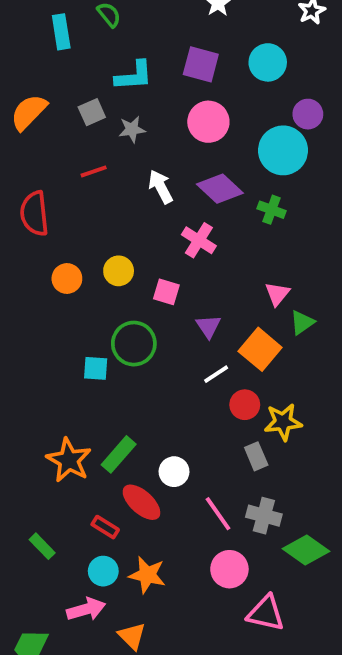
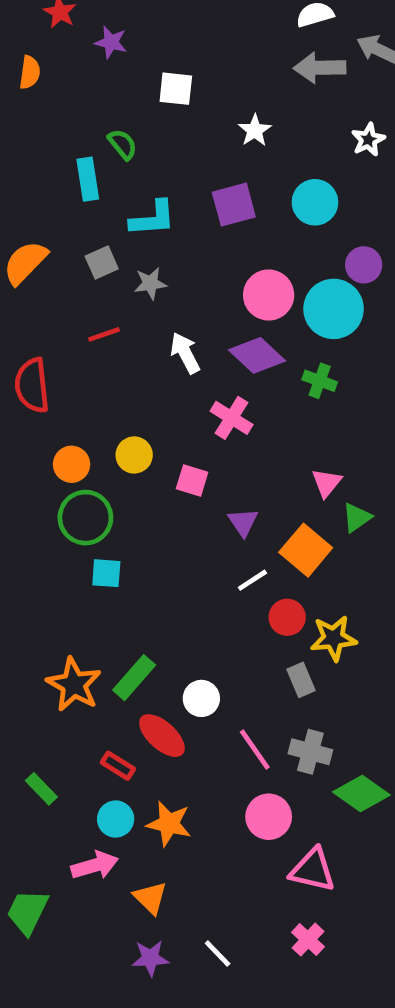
cyan rectangle: (61, 32) -> (88, 179), moved
purple square: (201, 64) -> (234, 205), turned -30
pink circle: (208, 122) -> (269, 295), moved
green circle: (134, 344) -> (85, 518), moved

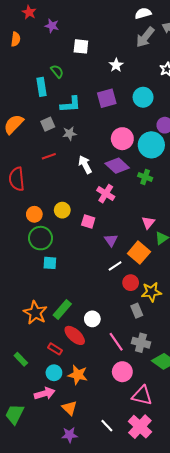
gray arrow: (320, 68) -> (145, 37), turned -50
pink cross: (308, 940) -> (140, 427), size x1.6
white line: (218, 953) -> (107, 426), moved

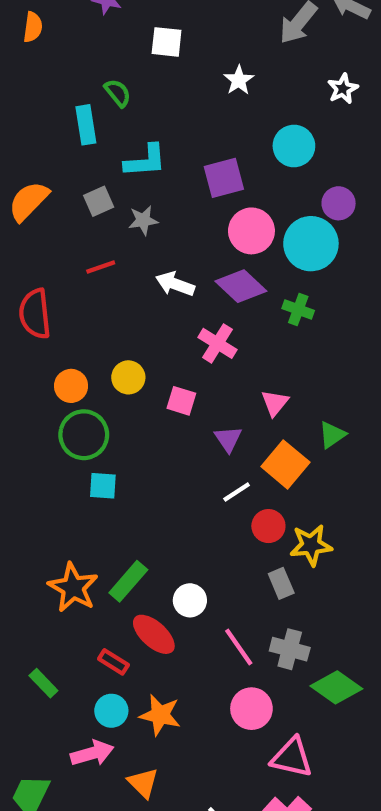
purple square: (107, 98) -> (224, 178), moved
white arrow: (85, 165) -> (175, 284), turned -42
pink triangle: (148, 223) -> (275, 403), moved

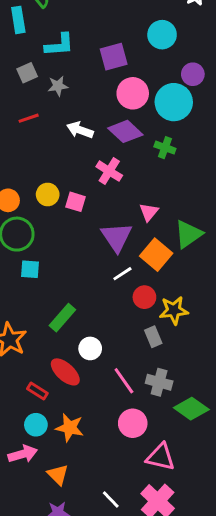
pink square: (181, 401) -> (76, 202), moved
green triangle: (332, 435) -> (188, 234), size x1.5
purple triangle: (228, 439) -> (117, 237), size x1.6
green rectangle: (128, 581) -> (62, 318), moved

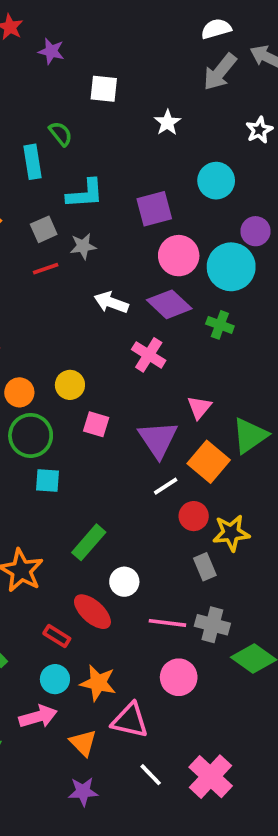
red line: (29, 118) -> (46, 269), moved
pink square: (76, 202) -> (96, 424), moved
pink line: (124, 381) -> (167, 623), turned -48
pink triangle: (161, 457) -> (130, 720), moved

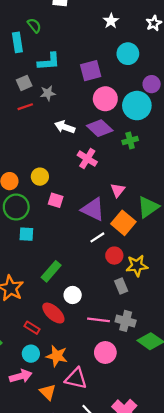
white star: (167, 123) -> (111, 21), moved
green cross: (220, 325) -> (130, 140), turned -35
purple triangle: (158, 439) -> (93, 209), turned -30

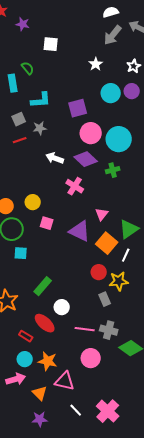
purple circle: (152, 84) -> (132, 91), moved
white line: (97, 237) -> (126, 255), moved, turned -32

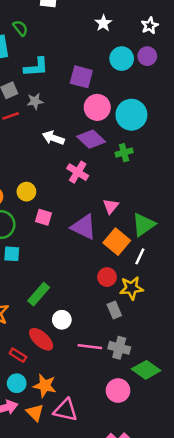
purple square: (78, 108) -> (81, 77), turned 30
pink circle: (91, 358) -> (118, 391), moved
orange triangle: (40, 393) -> (35, 413), moved

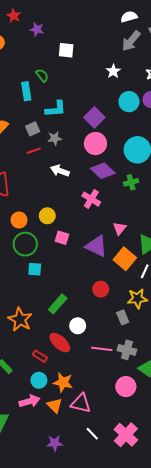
purple square: (81, 77) -> (94, 117), turned 30
pink circle: (97, 107) -> (95, 144), moved
white arrow: (53, 138) -> (60, 171), moved
red circle: (107, 277) -> (101, 289), moved

